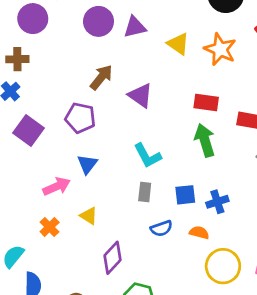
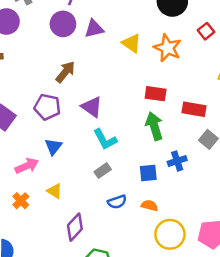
purple triangle: (140, 96) -> (92, 107), moved
gray rectangle: (145, 192) -> (103, 171), turned 49
blue square: (185, 195) -> (148, 173), moved
blue cross: (217, 202) -> (177, 161), moved

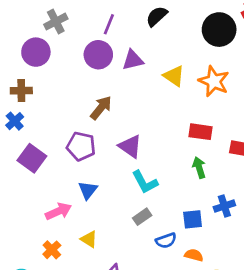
green arrow: (154, 126) -> (199, 168), size x0.7
blue semicircle: (117, 202) -> (166, 241), moved

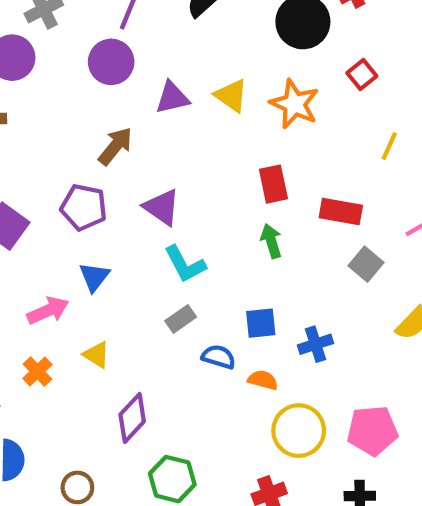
purple triangle: (133, 60) -> (172, 98), moved
red rectangle: (200, 132) -> (273, 184), turned 70
blue cross: (224, 206) -> (316, 344), moved
blue semicircle: (166, 241) -> (219, 357), turned -144

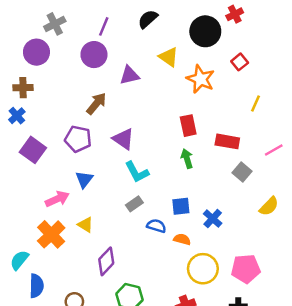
yellow triangle: (231, 96) -> (169, 57), moved
blue cross: (316, 344) -> (213, 219), turned -30
orange cross: (37, 372) -> (51, 234), size x1.6

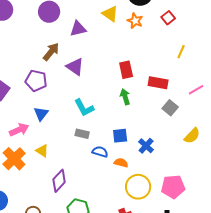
orange star: (200, 79) -> (135, 21), moved, size x0.7
purple triangle: (123, 139) -> (75, 67), moved
gray rectangle: (134, 204) -> (82, 134), turned 48

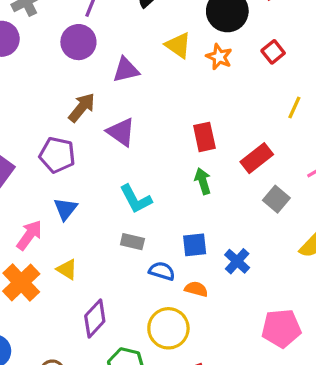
red rectangle: (158, 83) -> (257, 158), turned -48
pink arrow: (19, 130) -> (29, 235), turned -30
yellow circle: (138, 187) -> (168, 328), moved

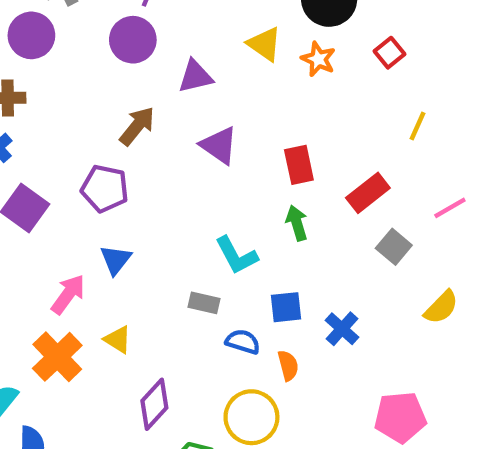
purple triangle: (121, 132) -> (219, 145), moved
cyan L-shape: (136, 199) -> (236, 255), moved
orange semicircle: (196, 289) -> (288, 365), turned 60

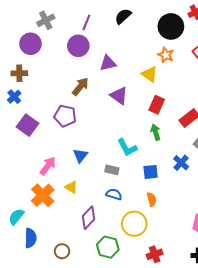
yellow triangle: (264, 44) -> (150, 74), moved
red rectangle: (299, 165) -> (157, 105), turned 36
blue triangle: (116, 260) -> (80, 156), moved
blue cross: (342, 329) -> (181, 163), moved
blue semicircle: (243, 342) -> (114, 194), moved

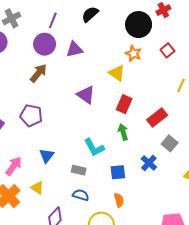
purple triangle: (108, 63) -> (75, 49), moved
brown arrow: (80, 86) -> (38, 73), moved

